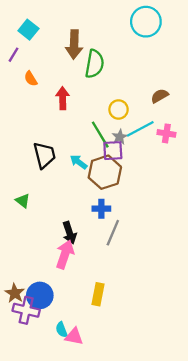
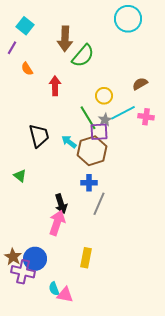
green semicircle: (95, 64) -> (83, 56), turned 30

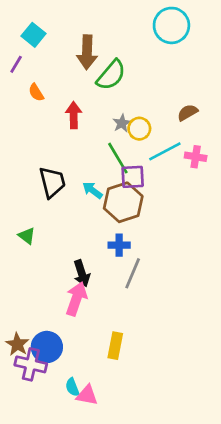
gray star: (105, 120) -> (122, 123), moved

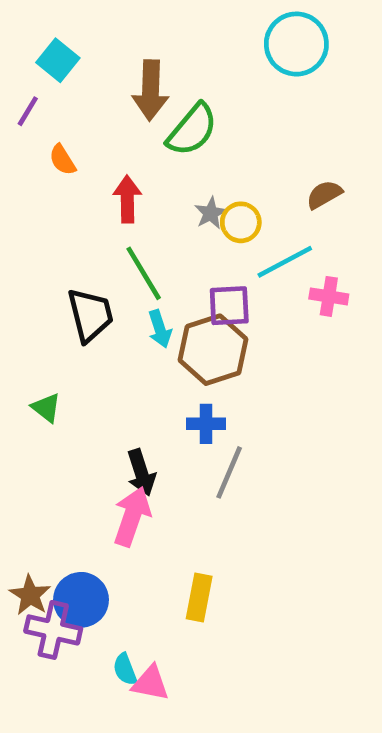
pink cross: (196, 157) -> (329, 296), moved
green line: (118, 158) -> (144, 273), moved
cyan arrow: (92, 190) -> (160, 329), turned -145

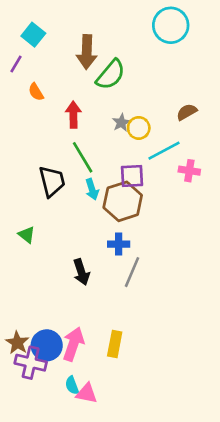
pink arrow: (132, 516) -> (73, 344), moved

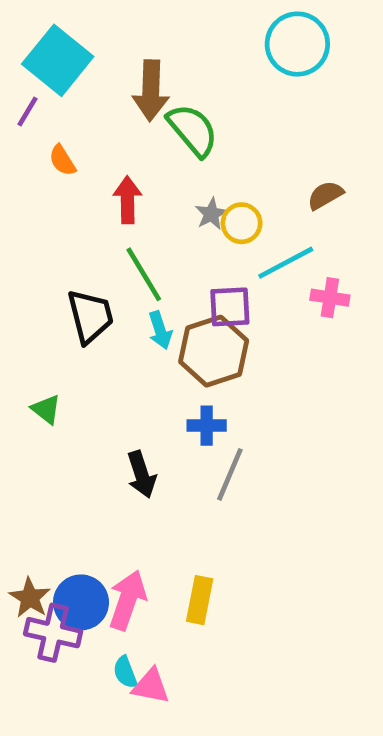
cyan square: (33, 35) -> (58, 60), size x1.6
green semicircle: (111, 75) -> (193, 130), turned -80

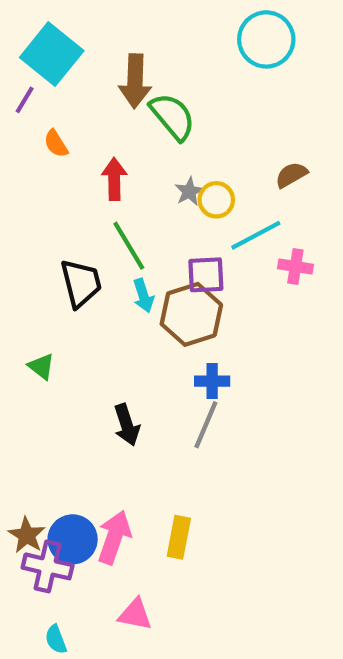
blue cross: (207, 426) -> (212, 381), moved
cyan semicircle: (125, 672) -> (56, 639), moved

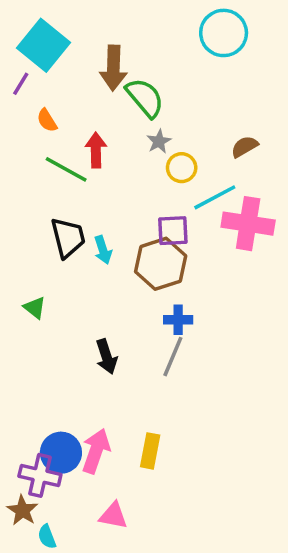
gray star: (189, 192) -> (159, 141), moved
green line: (129, 246) -> (66, 169), moved, turned -30
pink cross: (295, 266) -> (248, 224), size x1.8
cyan arrow: (143, 296) -> (103, 250), moved
brown star: (27, 535) -> (22, 510), moved

